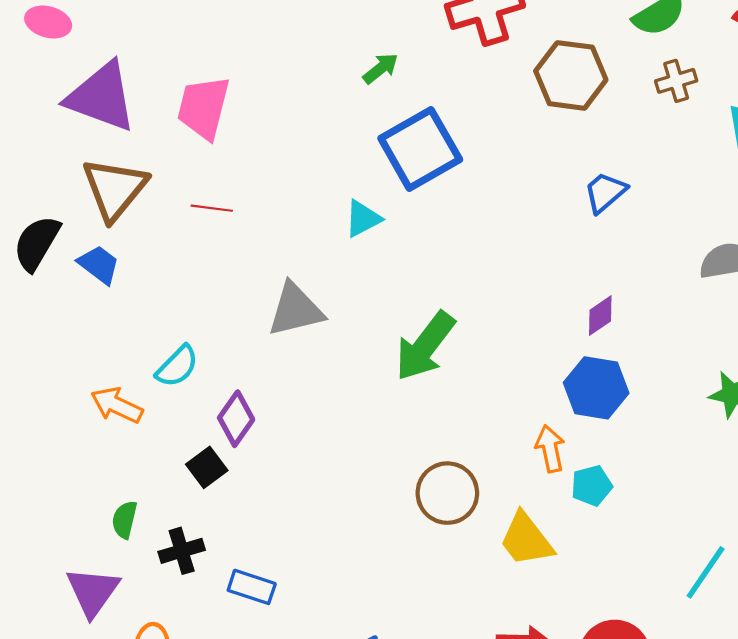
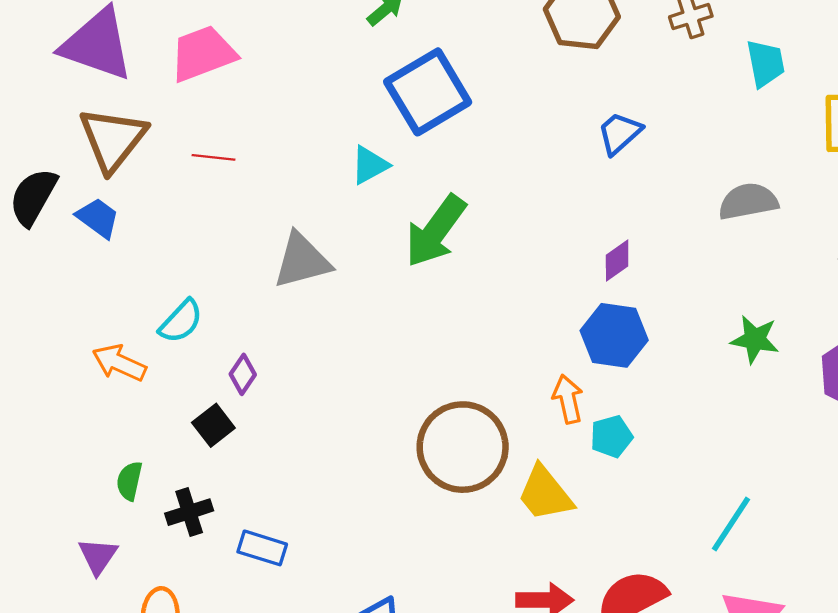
pink trapezoid: (204, 108) -> (203, 54), turned 56
green arrow: (425, 346) -> (436, 231), moved
purple diamond: (236, 419) -> (243, 374), size x0.7
brown circle: (447, 493) -> (463, 447), size x1.4
purple triangle: (93, 592) -> (98, 556), size x0.7

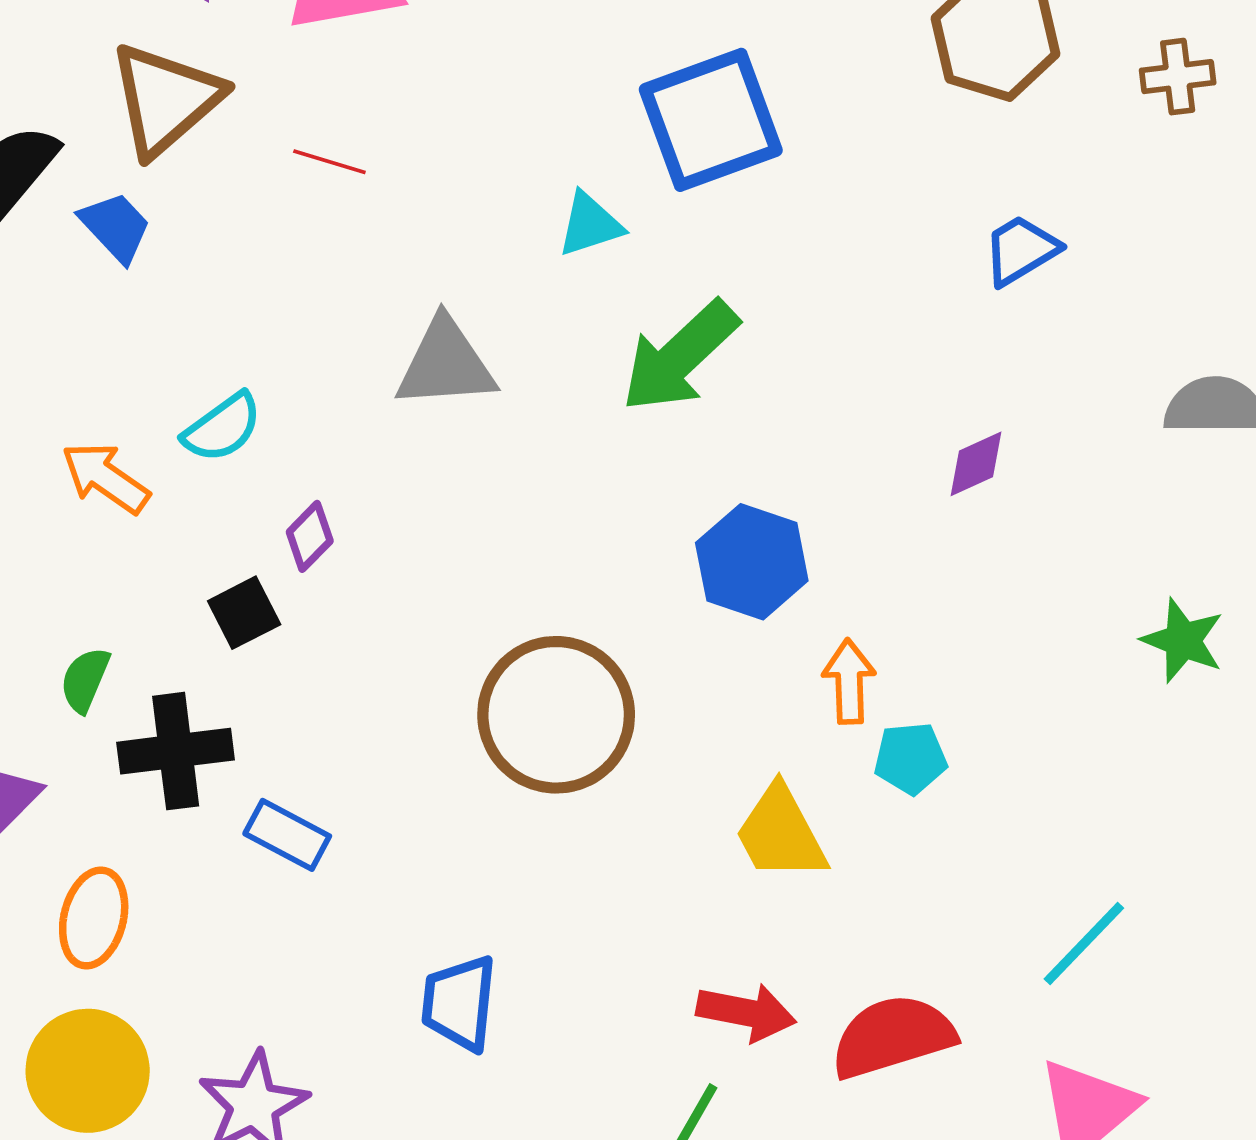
blue hexagon: (614, 335) -> (752, 562), moved
brown circle: (463, 447) -> (556, 715), moved
black cross: (189, 512) -> (176, 751), size x1.4

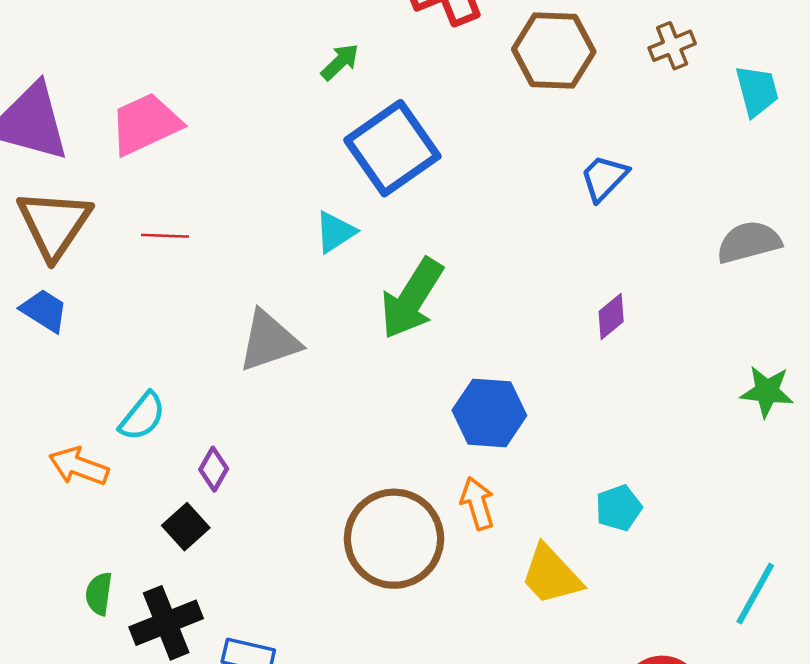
orange arrow: (849, 681) -> (477, 503), moved

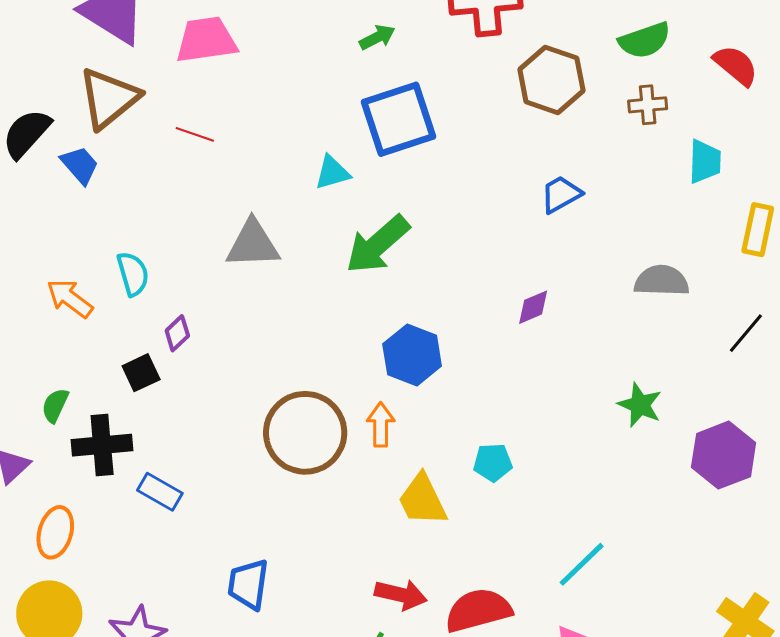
cyan semicircle: (142, 416) -> (133, 274), turned -72

